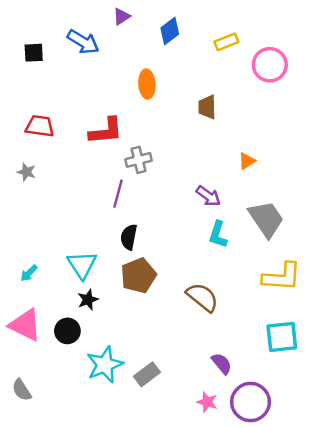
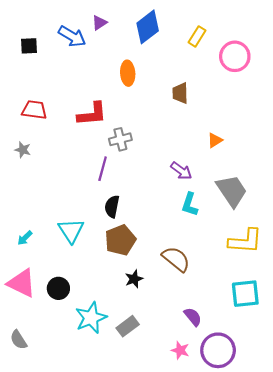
purple triangle: (122, 17) -> (99, 23), moved
blue diamond: (170, 31) -> (148, 27), size x1.4
yellow rectangle: (226, 42) -> (197, 36), turned -36
black star: (88, 300) -> (134, 279), moved

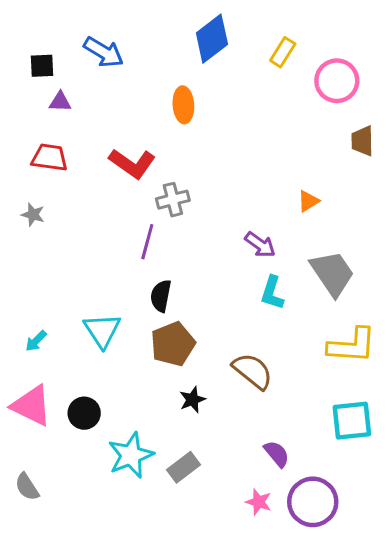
purple triangle: (99, 23) -> (60, 102), moved, turned 35
brown trapezoid: (180, 93) -> (362, 141), moved
red L-shape: (92, 114) -> (132, 163), turned 40

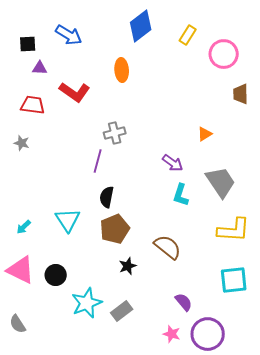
red L-shape: (132, 163) -> (75, 92), moved

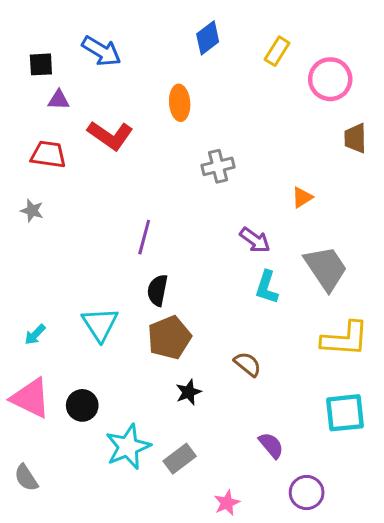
blue diamond: (141, 26) -> (208, 38), size x0.7
gray cross: (115, 133) -> (218, 166), moved
brown semicircle: (168, 247) -> (248, 364), size x0.7
pink star: (172, 334) -> (227, 503), moved, turned 30
purple circle: (208, 334) -> (307, 493), size x0.7

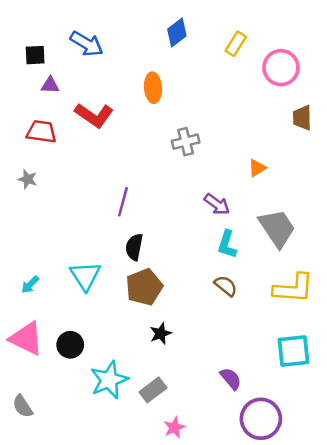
brown semicircle: (248, 364) -> (226, 286), moved
purple circle: (307, 493) -> (261, 419), size x1.4
pink star: (227, 503) -> (174, 428), moved

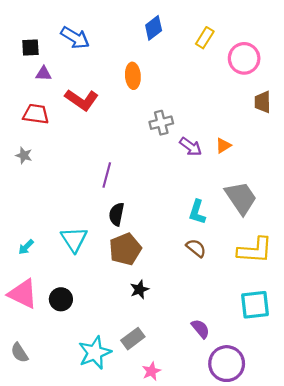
purple arrow: (217, 204) -> (191, 147), moved
cyan star: (109, 380) -> (95, 353), moved

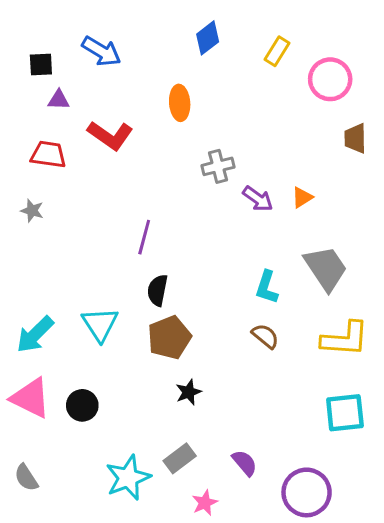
cyan arrow: (26, 247) -> (35, 335), size x1.8
purple semicircle: (200, 329) -> (245, 463), moved

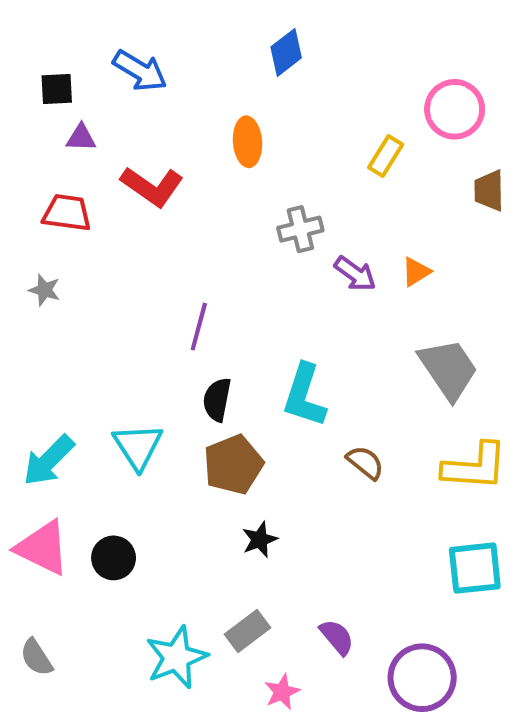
yellow rectangle: (277, 51) -> (386, 156), moved
cyan L-shape: (267, 287) -> (304, 396), moved, size x1.4

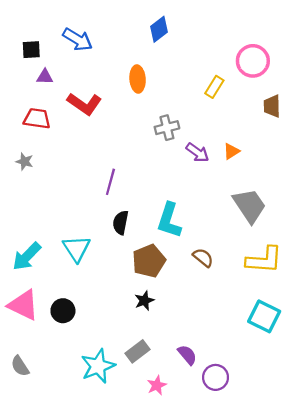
brown pentagon: (233, 465) -> (149, 261), moved
cyan square: (475, 568) -> (264, 316), turned 32
purple circle: (422, 678) -> (216, 377), moved, size x0.7

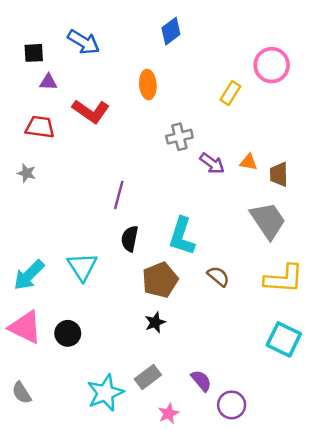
brown trapezoid: (272, 106) -> (279, 174), moved
orange triangle: (231, 151) -> (249, 162), turned 42

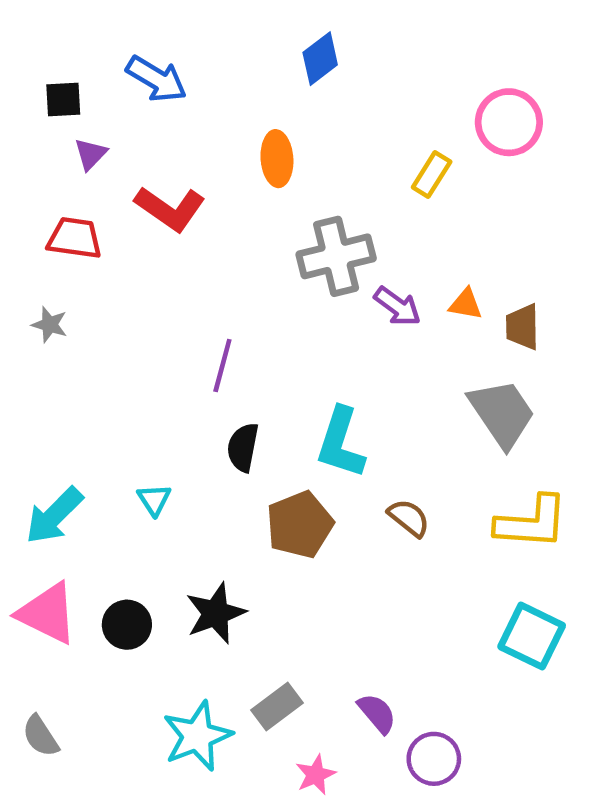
purple triangle: (48, 82) -> (91, 154), turned -48
gray cross: (179, 137) -> (336, 256), size x1.5
cyan triangle: (82, 267) -> (154, 500), size x0.6
black star: (155, 322) -> (216, 613), moved, size x1.5

